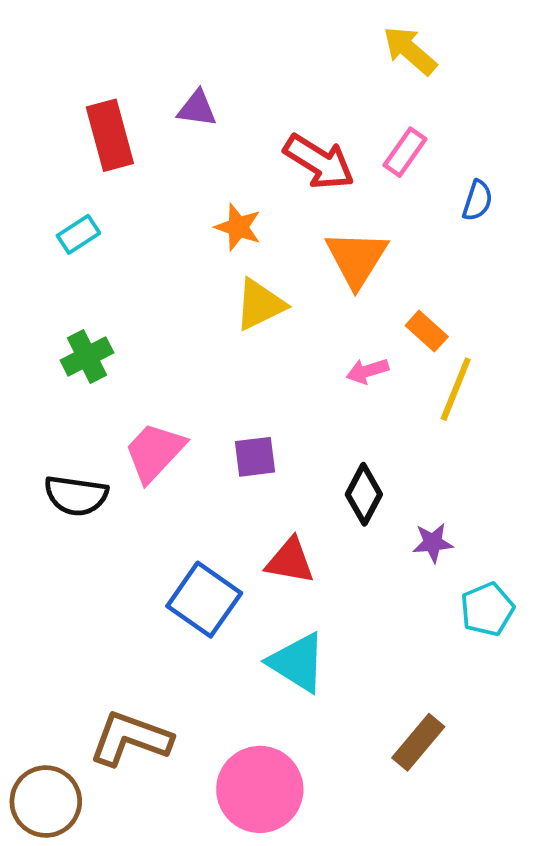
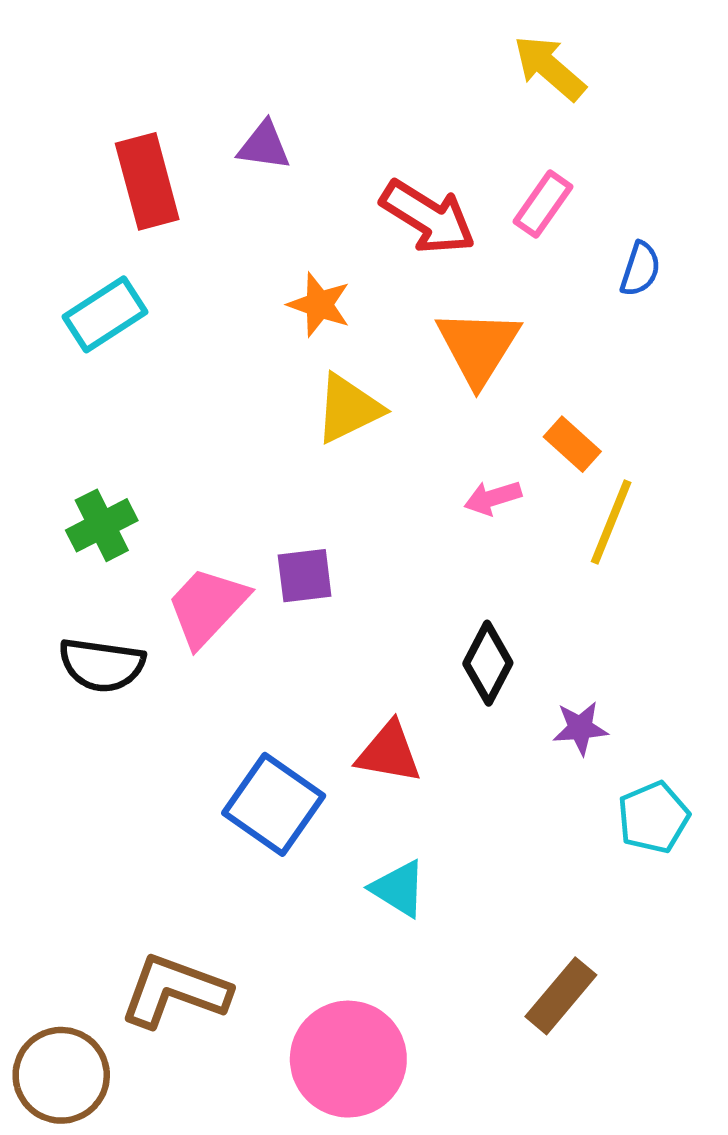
cyan rectangle: (78, 234) -> (105, 314), size x1.4
green cross: (87, 356) -> (102, 525), moved
purple square: (255, 457) -> (305, 576), moved
cyan triangle: (297, 662) -> (399, 889), size x0.7

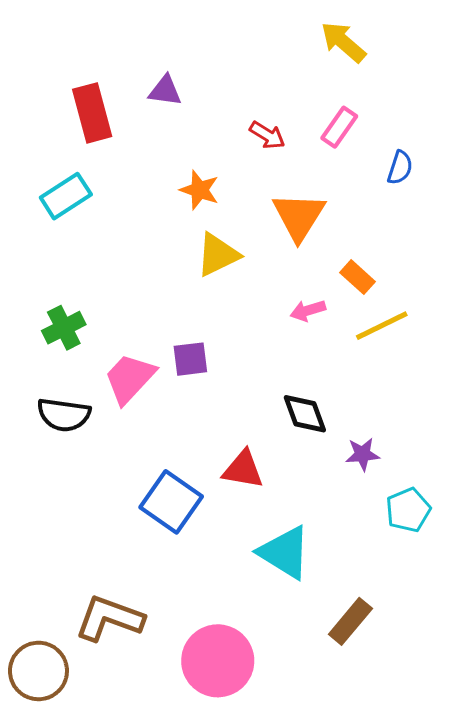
red arrow: (428, 217) -> (267, 135), size x0.6
yellow line: (611, 522) -> (382, 326), turned 42
black diamond: (488, 663) -> (305, 414), turned -48
cyan triangle: (399, 889) -> (285, 552), moved, size x1.5

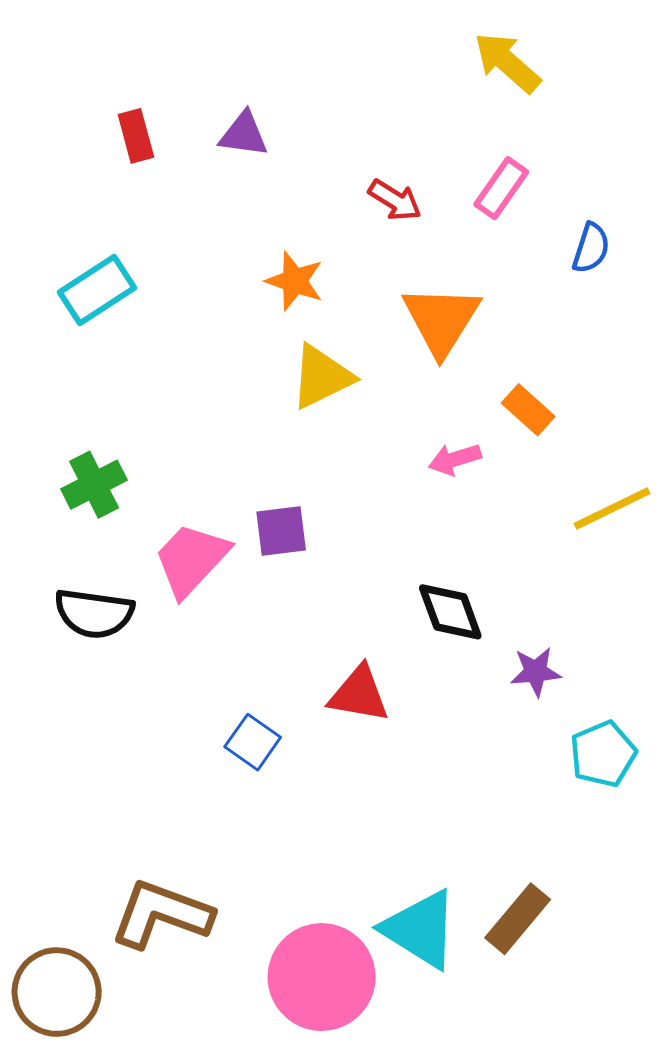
red rectangle: (92, 113) -> (136, 136), moved, size x0.6
yellow line: (382, 326) -> (612, 509), moved
blue square: (171, 502) -> (253, 742), size x0.6
cyan triangle: (285, 552) -> (420, 929), moved

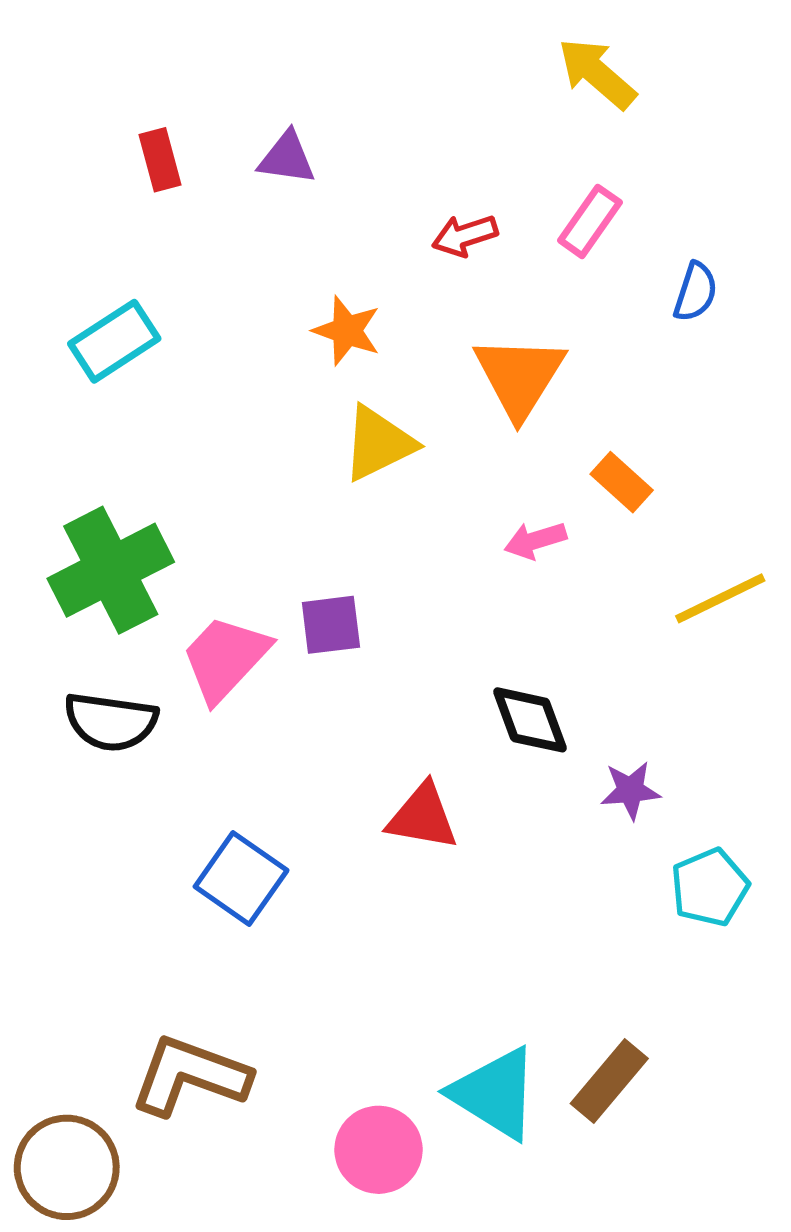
red arrow: (395, 200) -> (465, 235), turned 130
green cross: (94, 485) -> (111, 570), size x1.6
blue square: (253, 742) -> (241, 878), moved, size x1.4
pink circle: (322, 977) -> (379, 1150), size x0.7

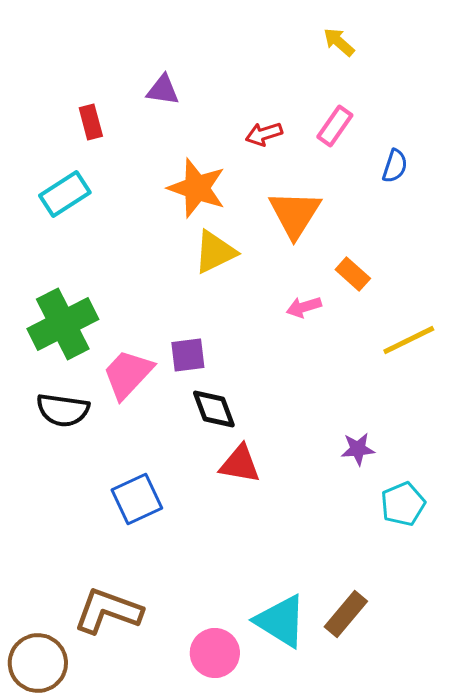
yellow arrow: (597, 73) -> (339, 42), size x0.7
red rectangle: (160, 160) -> (91, 122), moved
orange star: (347, 331) -> (197, 188), size x1.5
black diamond: (530, 720) -> (214, 409), moved
blue square: (241, 878) -> (137, 499), turned 30

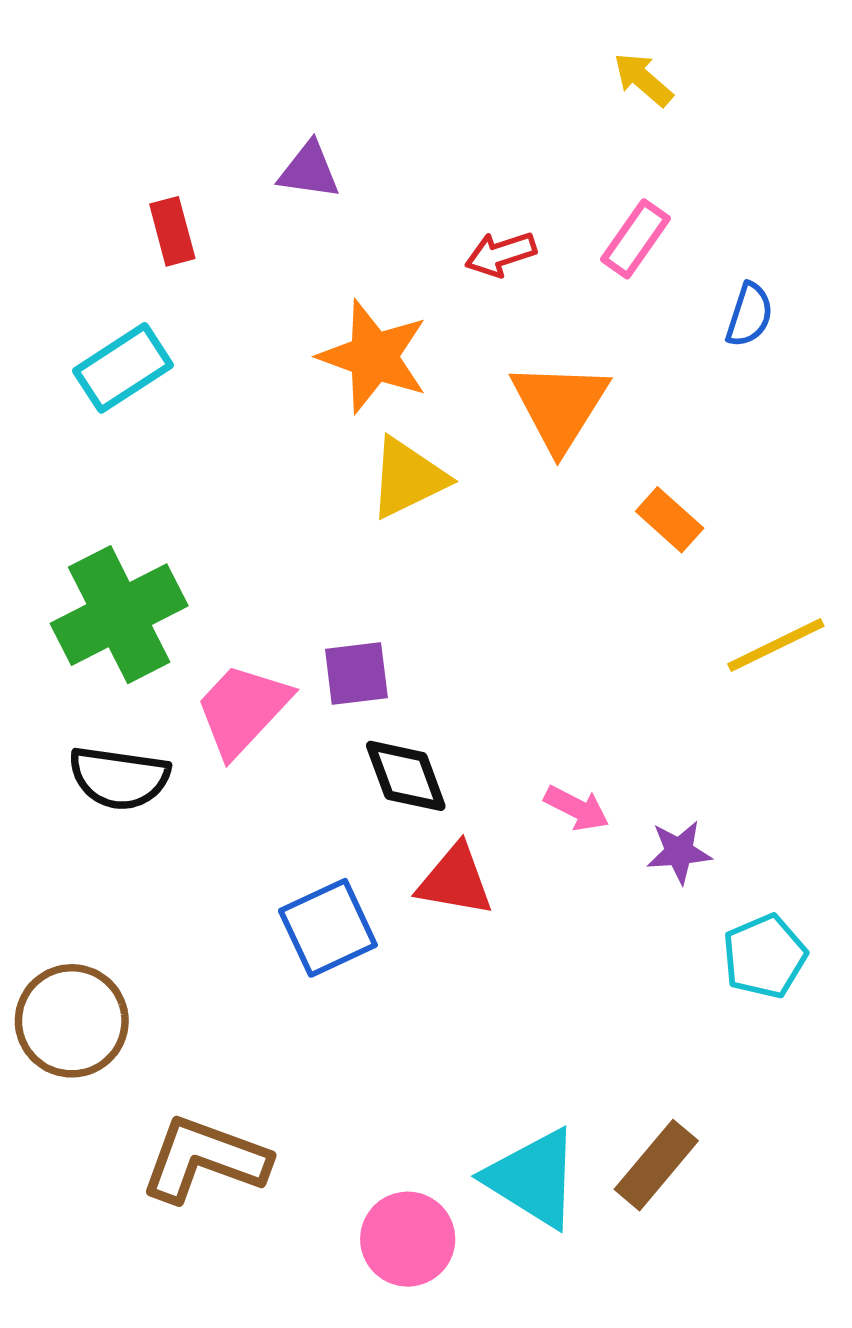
pink arrow: (304, 307) -> (577, 808), moved, turned -136
blue square: (137, 499) -> (328, 928), moved
brown circle: (38, 663) -> (72, 1021), moved

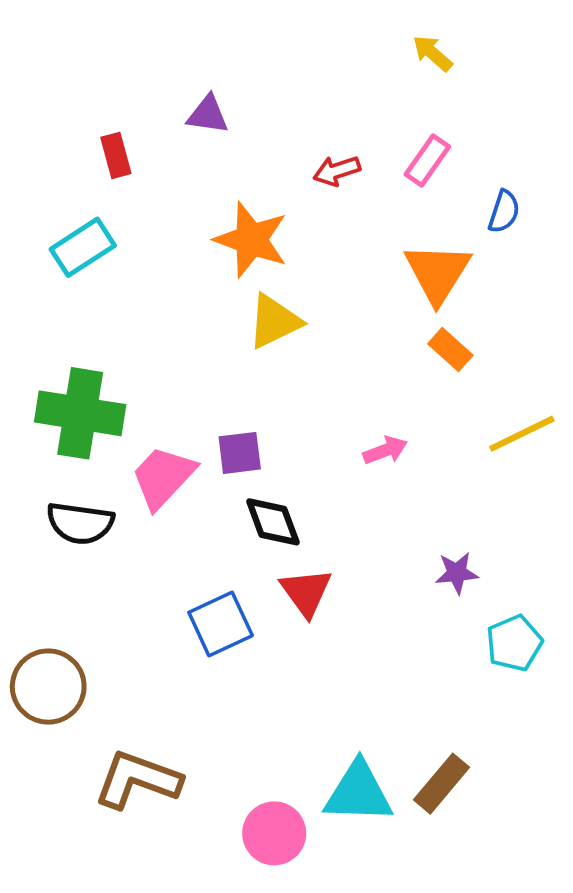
orange triangle: (560, 406) -> (438, 273), moved
green cross: (119, 615) -> (80, 413), turned 36
pink arrow: (577, 808) -> (385, 450), moved, turned -48
red triangle: (455, 880) -> (306, 592), turned 44
cyan triangle: (533, 1178) -> (358, 792), turned -30

